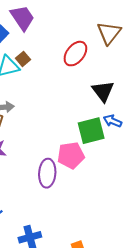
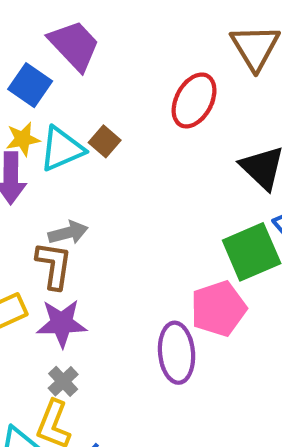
brown square: (23, 59) -> (105, 141), moved

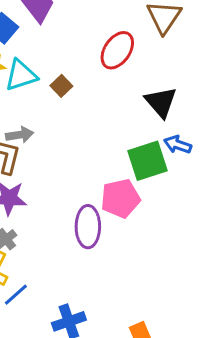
brown square: (105, 141) -> (61, 86), moved

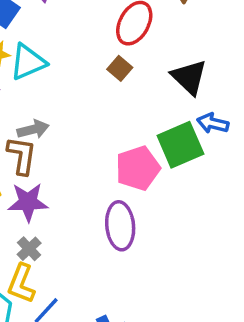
brown square: (61, 86) -> (120, 68), moved
pink pentagon: (120, 198) -> (138, 168), moved

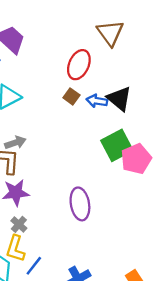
blue arrow: (213, 123) -> (97, 101), moved
pink pentagon: (138, 168) -> (136, 159), moved

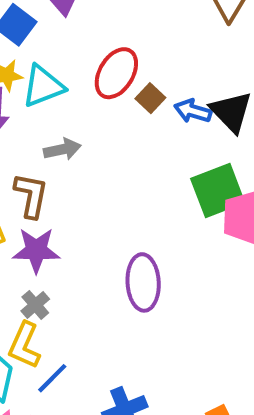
red ellipse: (79, 65) -> (116, 73), moved
gray arrow: (15, 143) -> (62, 149), moved

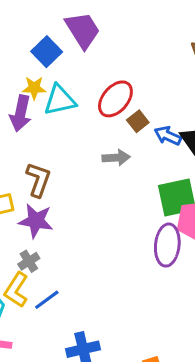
gray arrow: (62, 149) -> (116, 158), moved
purple ellipse: (143, 282) -> (167, 245), moved
blue line: (52, 378) -> (47, 300), moved

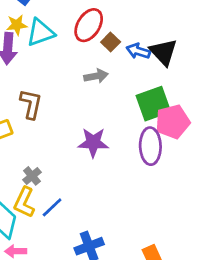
purple star: (36, 221) -> (93, 142), moved

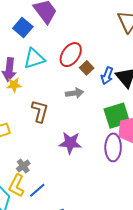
yellow star: (17, 25) -> (14, 85), moved
blue arrow: (138, 51) -> (107, 76), turned -90
brown L-shape: (31, 104) -> (40, 111), moved

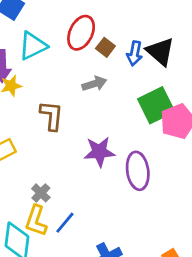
purple ellipse: (113, 147) -> (138, 171), moved

